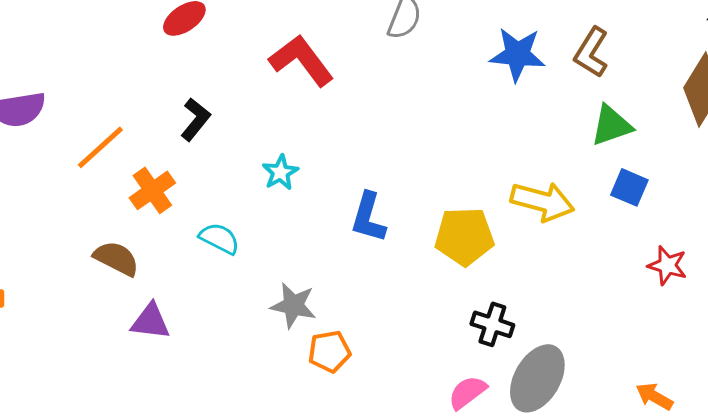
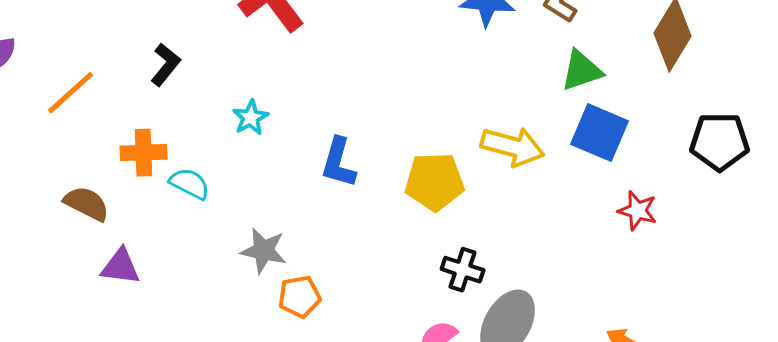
blue square: (629, 187) -> (600, 133), size x1.5
orange cross: (152, 190) -> (144, 153), moved, turned 33

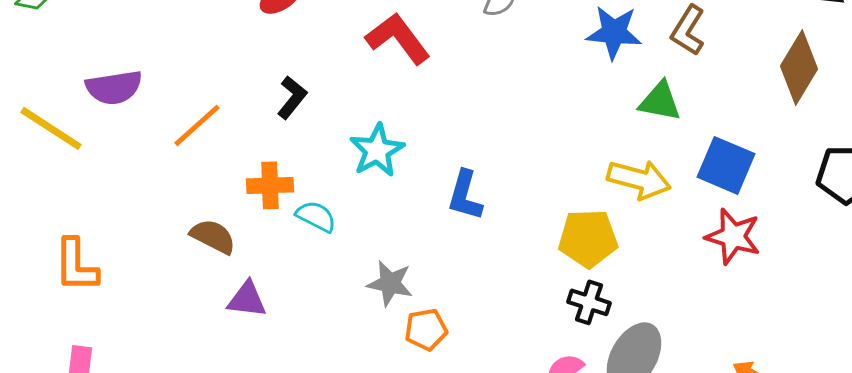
green triangle: (582, 71) -> (660, 101), moved, turned 30
cyan star: (251, 118) -> (377, 150), size x1.5
yellow pentagon: (435, 182) -> (588, 238), moved
red star: (638, 211) -> (733, 236), moved, size x1.4

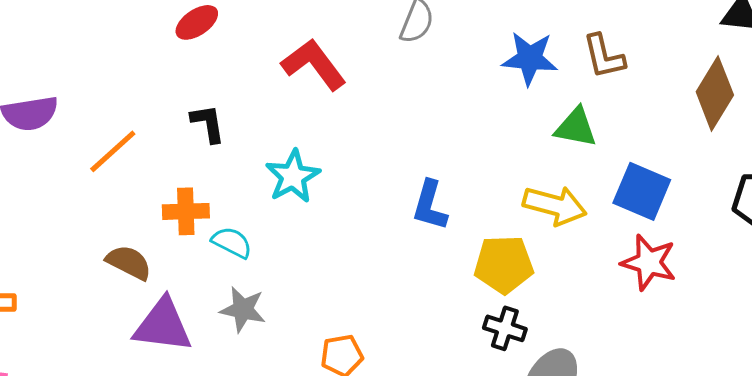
brown L-shape: (688, 30) -> (604, 56), turned -45
black L-shape: (292, 97) -> (208, 123), turned -48
blue L-shape: (465, 195) -> (430, 205), moved
gray star: (390, 283) -> (243, 309), moved
purple triangle: (247, 299) -> (163, 325), size x1.5

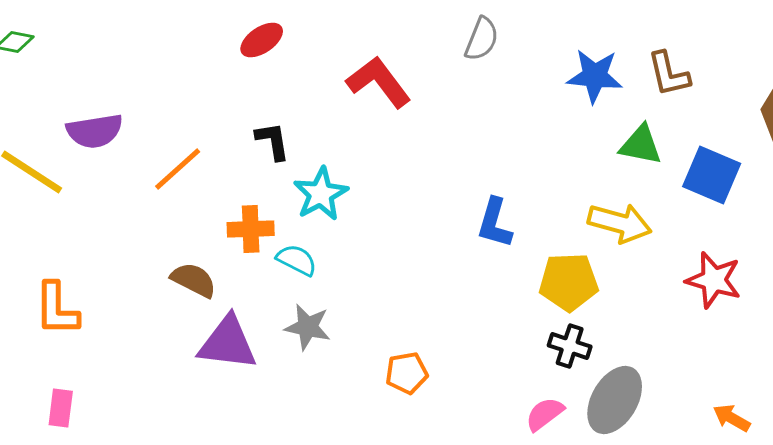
cyan star: (293, 176) -> (321, 194), moved
blue square: (642, 191) -> (712, 175), moved

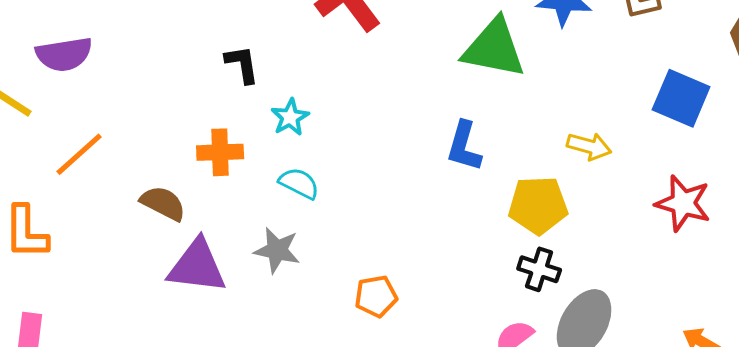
green triangle: (641, 145) -> (494, 48), moved, size x1.5
orange line: (178, 169) -> (79, 154), moved
cyan star: (321, 194) -> (290, 117), size x0.7
yellow arrow: (620, 223) -> (589, 146), size x0.7
cyan semicircle: (297, 260) -> (299, 183), moved

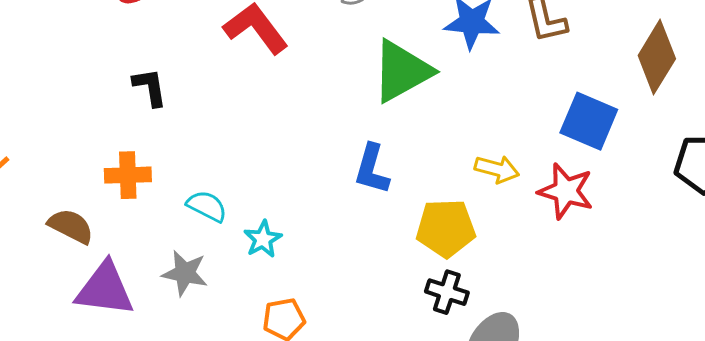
green triangle: (494, 48) -> (402, 71), turned -40
cyan star: (290, 117) -> (263, 239), moved
red star: (683, 203) -> (566, 191), moved

